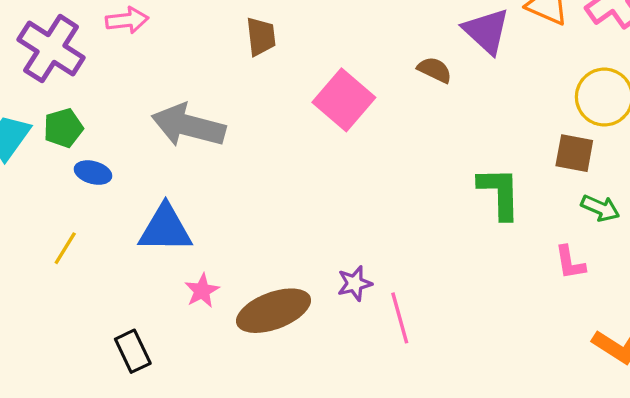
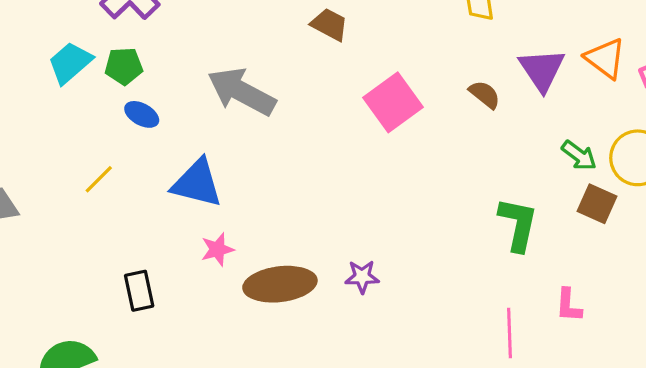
brown trapezoid: (261, 37) -> (329, 25), turned -69
green arrow: (600, 208) -> (579, 155), moved
pink line: (400, 318) -> (509, 333), moved

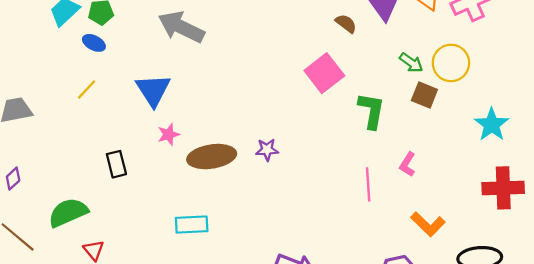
pink square: (393, 102) -> (324, 73), moved
blue ellipse: (142, 114) -> (94, 43), moved
blue triangle: (197, 183) -> (153, 90), turned 45
pink L-shape: (569, 305) -> (408, 164), turned 30

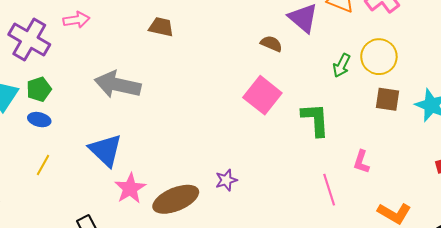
green arrow: (411, 63) -> (342, 65), turned 95
brown square: (424, 95) -> (387, 99), moved
pink star: (168, 134) -> (130, 188), size x1.4

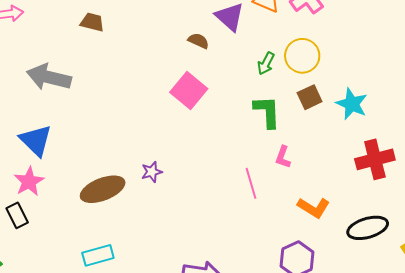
brown square: (387, 99) -> (310, 97), turned -35
green L-shape: (315, 120) -> (267, 112), moved
pink star: (130, 188) -> (29, 182), moved

